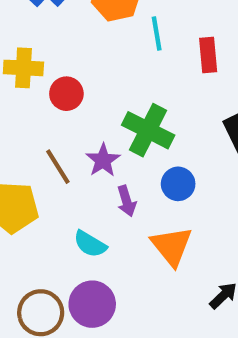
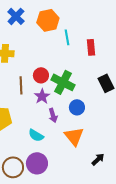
red circle: (66, 94) -> (41, 75), moved
brown line: (58, 167) -> (21, 85), moved, turned 30

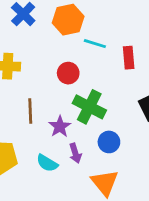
cyan line: (67, 37) -> (95, 44), turned -63
red circle: (41, 75) -> (68, 73), moved
cyan semicircle: (36, 135) -> (47, 163), moved

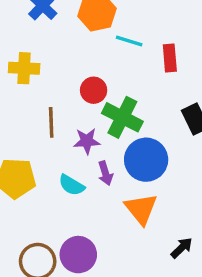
red circle: (68, 73) -> (94, 90), moved
purple star: (60, 127) -> (87, 141), turned 30
blue circle: (109, 142) -> (146, 160), size x1.6

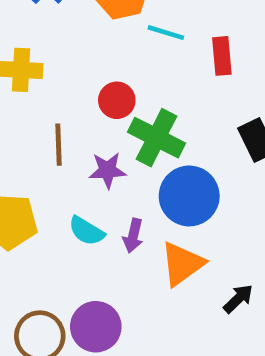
purple arrow: (105, 173) -> (133, 236), moved, turned 30
orange triangle: (141, 209) -> (182, 264), turned 33
black arrow: (182, 248) -> (238, 299), moved

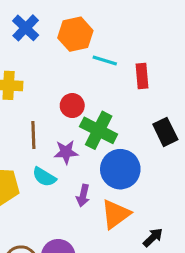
cyan semicircle: (86, 231) -> (44, 177), moved

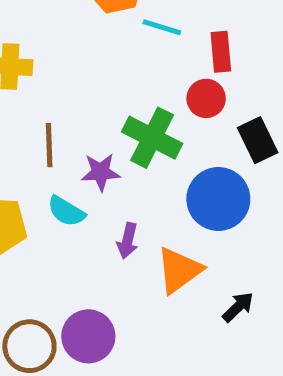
red circle: (72, 106) -> (206, 98), moved
blue circle: (120, 169) -> (218, 199), moved

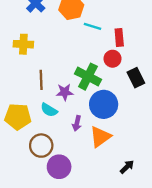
blue circle: (218, 199) -> (104, 104), moved
black arrow: (238, 307) -> (127, 167), moved
brown circle: (29, 346) -> (41, 146), moved

